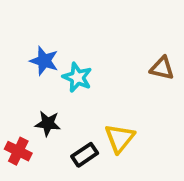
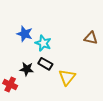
black rectangle: (85, 155) -> (45, 64), moved, turned 64

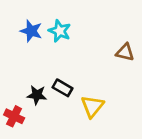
blue star: (25, 34) -> (31, 31), moved
cyan star: (43, 43) -> (60, 31), moved

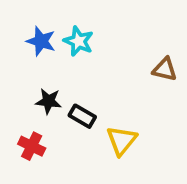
black star: (37, 95) -> (49, 101), moved
red cross: (14, 116) -> (32, 146), moved

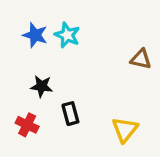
black rectangle: (82, 116) -> (70, 114), moved, turned 45
yellow triangle: (122, 141) -> (125, 130), moved

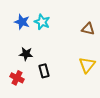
brown triangle: (141, 59) -> (88, 29), moved
yellow triangle: (125, 130) -> (87, 65), moved

